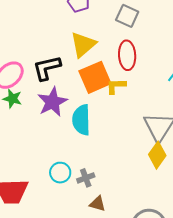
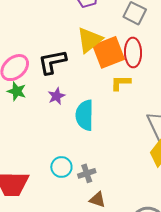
orange square: (95, 77) -> (109, 52), moved
purple star: (52, 102) -> (56, 96), size x0.6

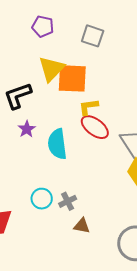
orange square: (109, 52) -> (72, 78), turned 32
red ellipse: (133, 52) -> (95, 127), moved, turned -44

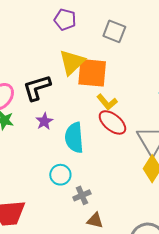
yellow L-shape: (88, 107) -> (107, 102), turned -125
cyan circle: (42, 199) -> (60, 175), moved

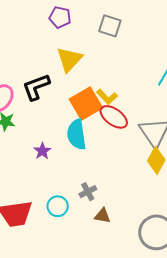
orange square: (92, 73) -> (86, 104), moved, turned -32
purple star: (44, 121) -> (42, 151), moved
cyan circle: (60, 175) -> (58, 206), moved

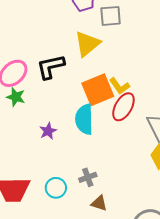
gray square: (110, 26) -> (111, 16), moved, turned -30
red ellipse: (114, 117) -> (123, 107), turned 76

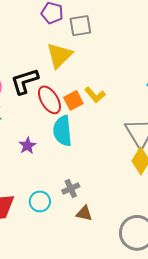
orange square: (98, 90) -> (73, 100), size x0.6
red ellipse: (123, 107) -> (49, 100), moved, turned -56

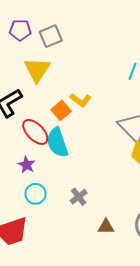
red ellipse: (49, 100) -> (35, 132), moved
cyan circle: (40, 201) -> (36, 194), moved
brown triangle: (84, 213) -> (106, 227), moved

